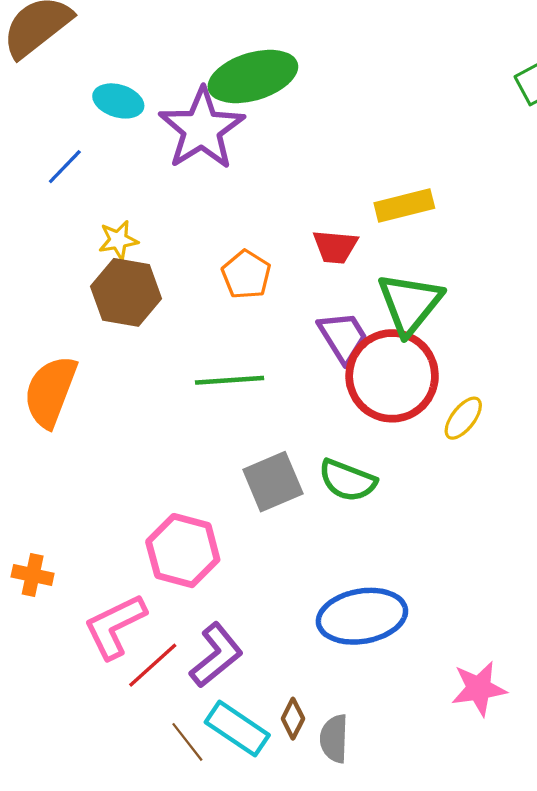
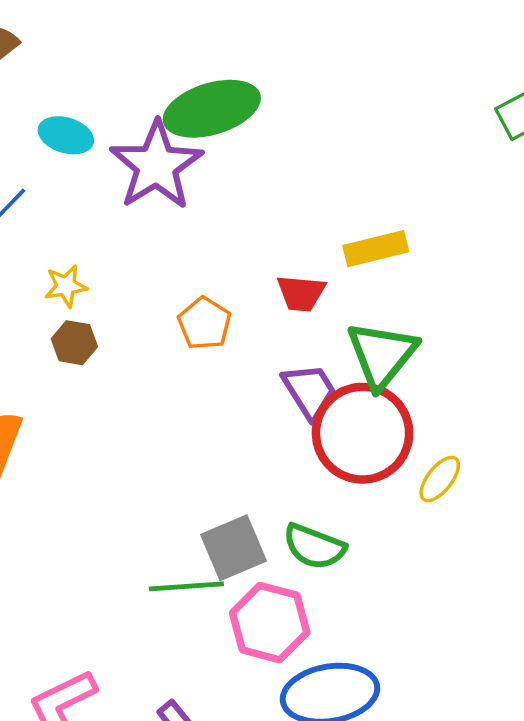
brown hexagon: (126, 292) -> (74, 343), size x0.6
green line: (230, 380) -> (186, 586), moved
pink hexagon: (183, 551) -> (270, 623), moved

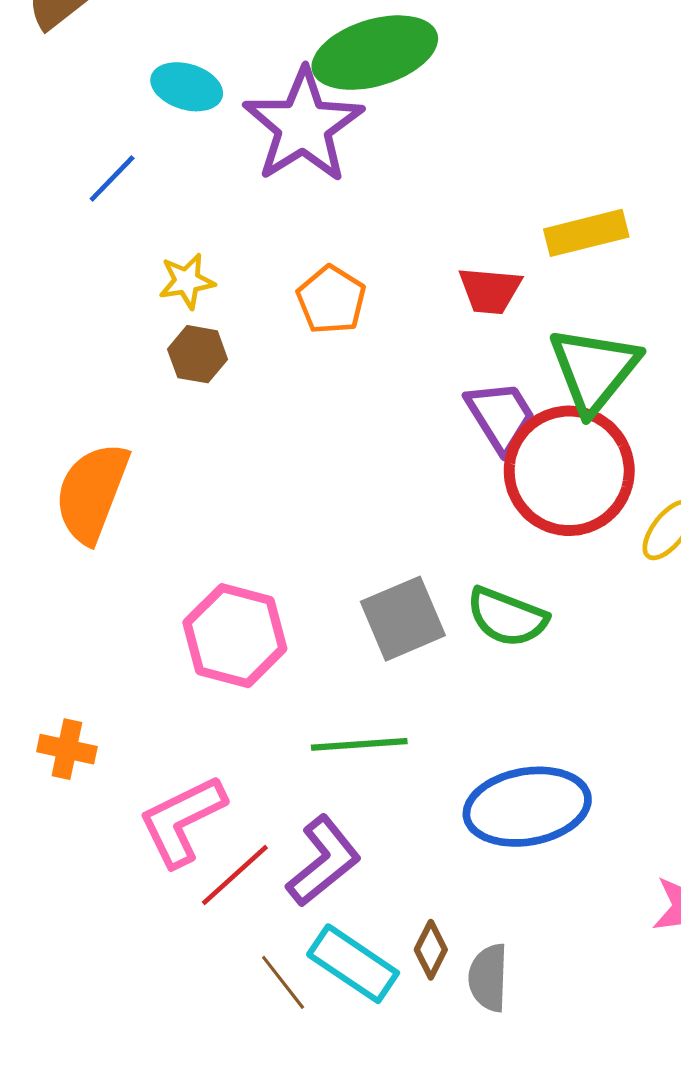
orange pentagon: (205, 323) -> (331, 300), moved
green line: (186, 586) -> (359, 744), moved
pink hexagon: (270, 623) -> (235, 636), moved

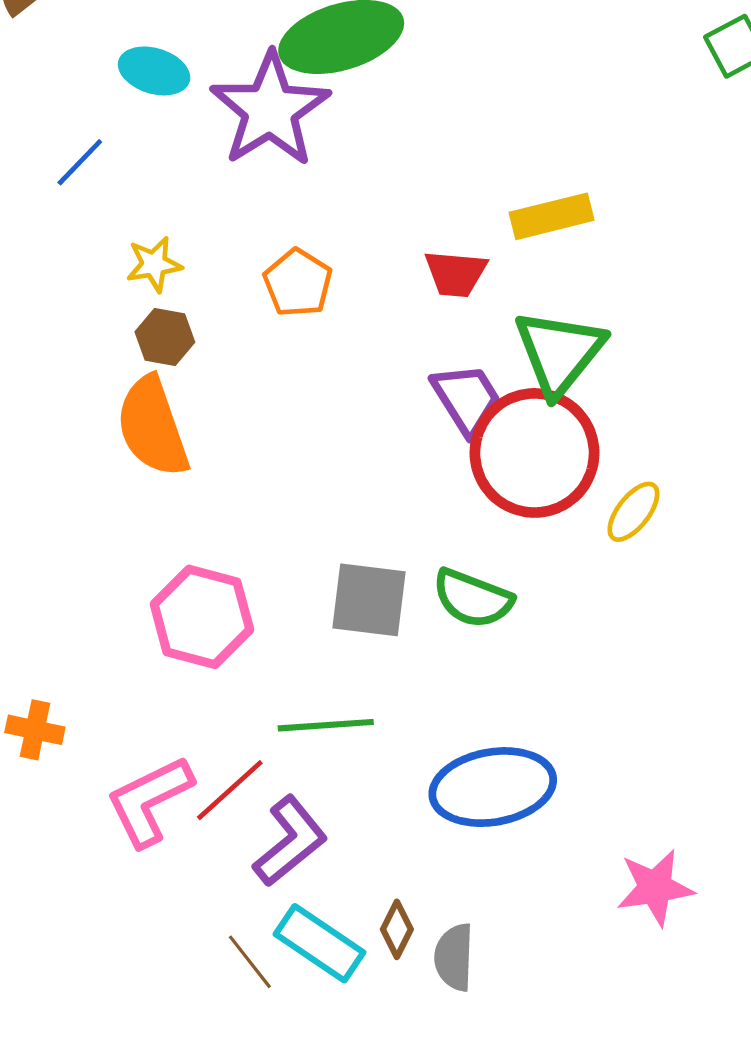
orange semicircle: (92, 493) -> (152, 427), moved, turned -40
gray square: (403, 619) -> (369, 600), turned 30
red line: (235, 875) -> (230, 790), moved

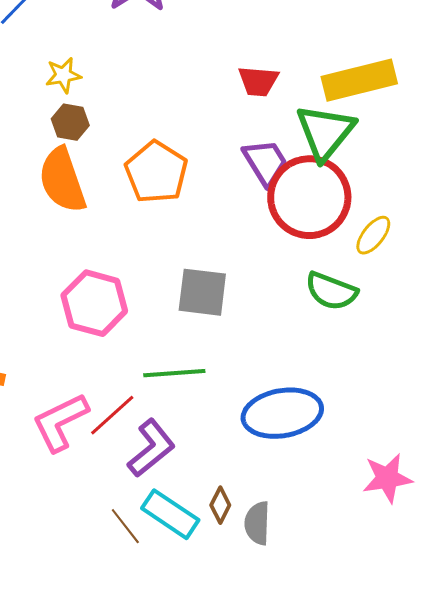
yellow rectangle: (552, 216) -> (359, 80), moved, size x1.4
orange pentagon: (298, 283) -> (156, 172), moved, size x1.4
green semicircle: (473, 598) -> (331, 291), moved

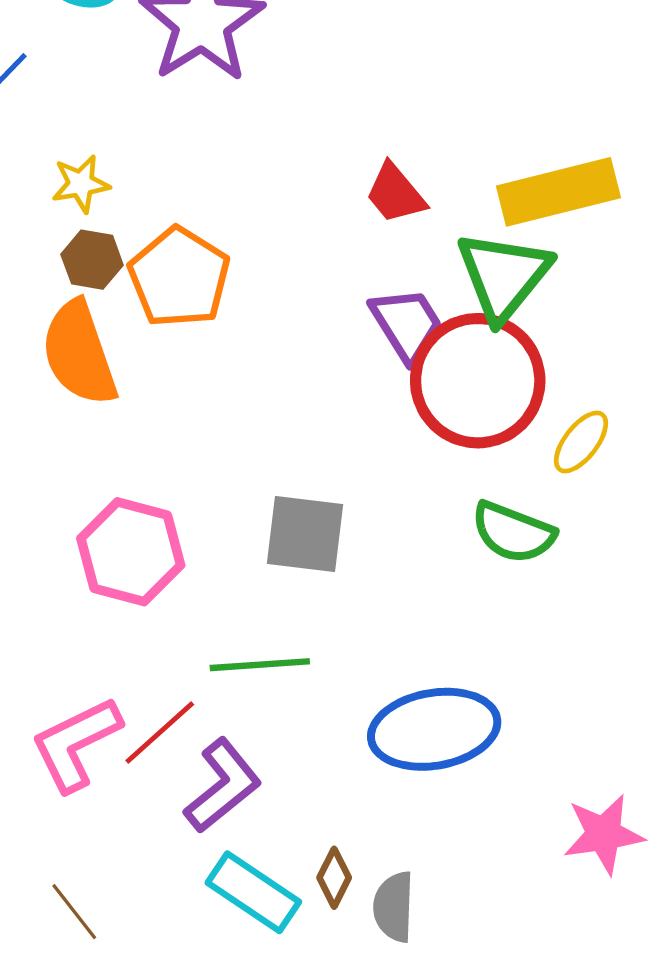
red trapezoid: (258, 81) -> (395, 193), turned 45
orange pentagon: (156, 172) -> (179, 277), moved
brown line: (125, 526) -> (74, 912), moved

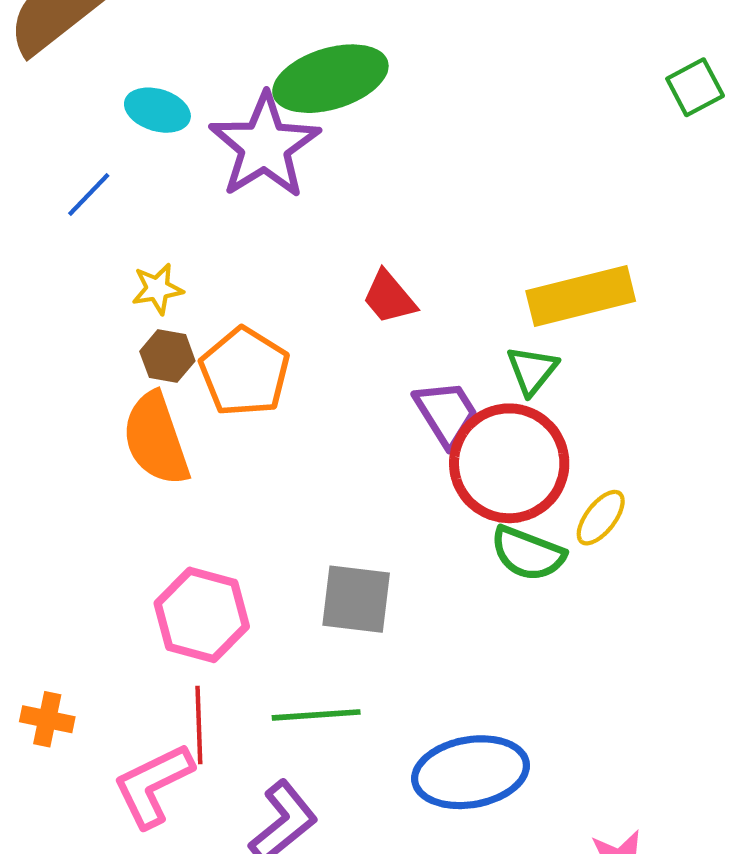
red trapezoid: (395, 193) -> (389, 297), moved
green triangle: (504, 276) -> (532, 370), size x0.6
green semicircle: (513, 532) -> (528, 553), moved
red line: (160, 732) -> (199, 725), moved, turned -50

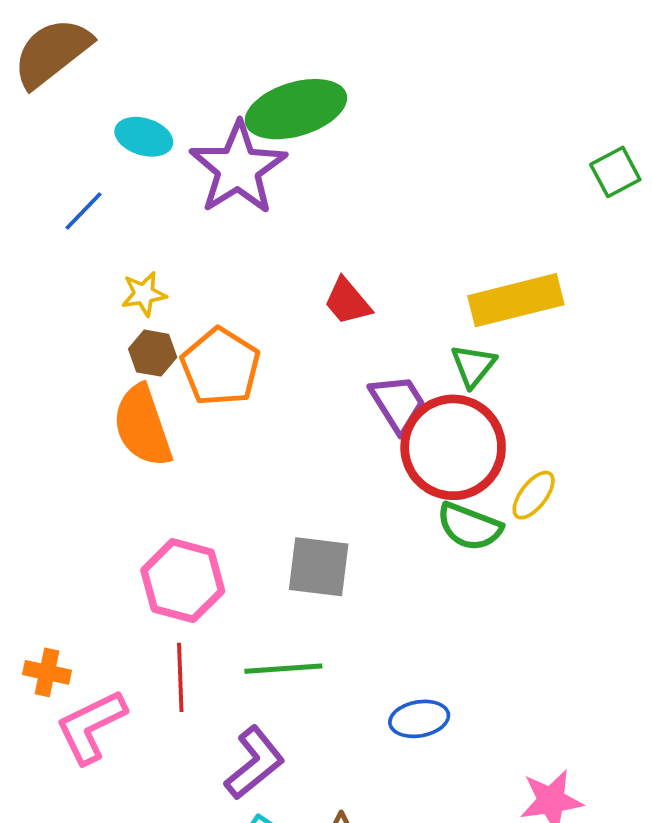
green square: (695, 87) -> (615, 172), moved
blue ellipse: (471, 772) -> (419, 719), size x0.6
pink L-shape: (153, 785) -> (91, 726), moved

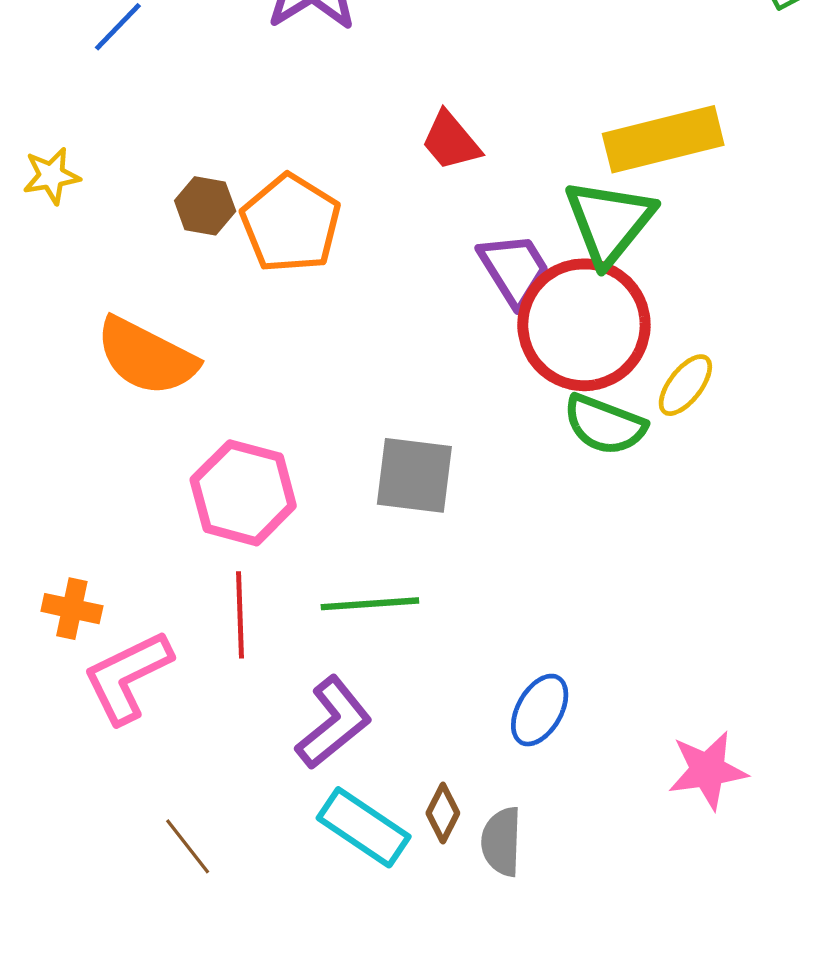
yellow star: (144, 294) -> (51, 176), moved
green triangle: (473, 366) -> (609, 222), size x1.6
orange semicircle: (143, 426) -> (146, 357), moved, turned -44
blue ellipse: (419, 719) -> (540, 710), moved, turned -50

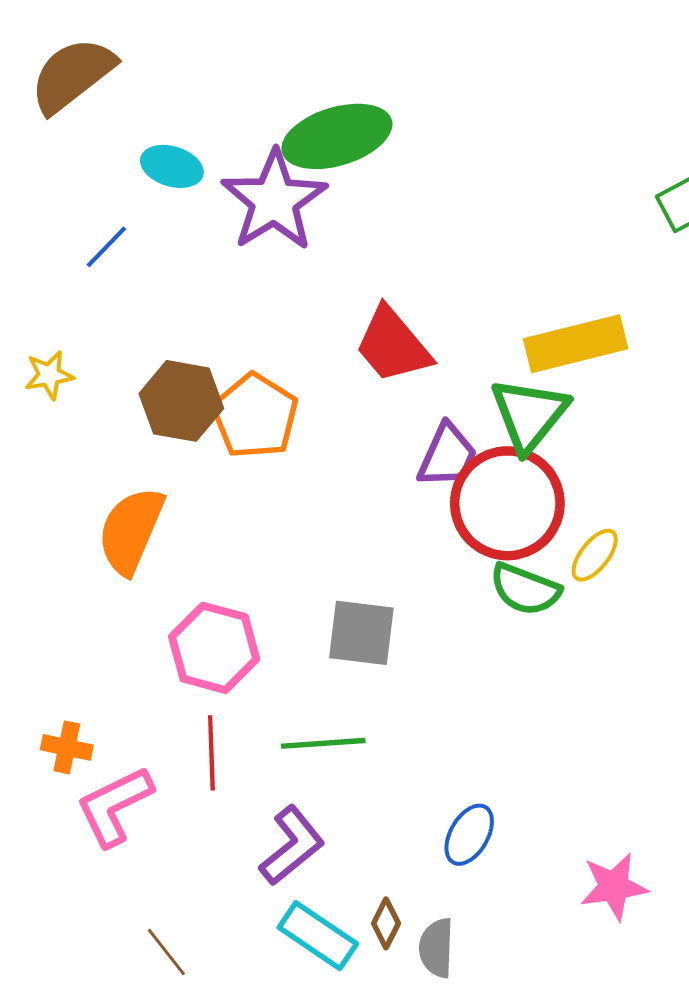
red trapezoid: (451, 141) -> (393, 345), size x1.5
brown hexagon: (205, 206) -> (181, 401), size x1.6
purple trapezoid: (514, 269) -> (447, 456), turned 56
orange semicircle: (146, 357) -> (131, 531), turned 86

